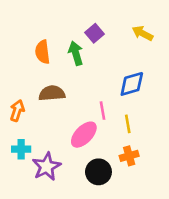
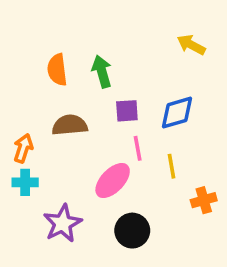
purple square: (94, 33) -> (127, 111), moved, turned 36
cyan cross: (21, 149) -> (25, 182), moved
orange cross: (129, 156) -> (204, 200), moved

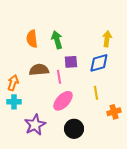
yellow arrow: (191, 45) -> (107, 39), moved, turned 70
pink line: (138, 148) -> (59, 77), moved

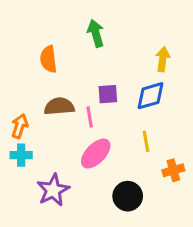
green arrow: (57, 40) -> (96, 33), moved
black circle: (74, 129) -> (128, 196), moved

